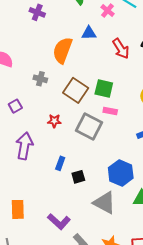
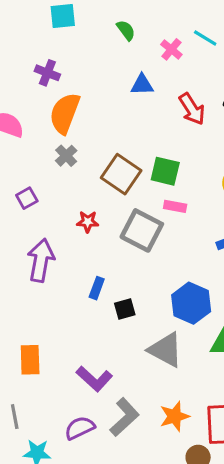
purple cross: (37, 12) -> (47, 73), moved
orange semicircle: (63, 50) -> (65, 113), moved
gray cross: (40, 79) -> (66, 156), turned 32

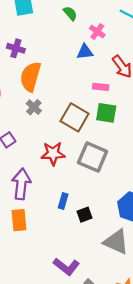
pink cross: (171, 49) -> (97, 32), moved
pink rectangle: (175, 206) -> (101, 87), moved
red star: (88, 222) -> (53, 154), size x1.5
orange rectangle: (30, 360) -> (19, 220), moved

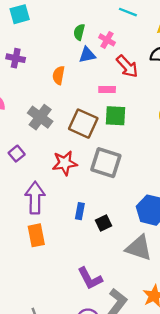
green semicircle: (70, 13) -> (79, 32), moved, turned -119
pink cross: (97, 32) -> (107, 40), moved
orange semicircle: (31, 77) -> (59, 75), moved, size x0.6
gray cross: (34, 107) -> (40, 117), size x1.5
purple L-shape: (66, 267) -> (90, 278), turned 30

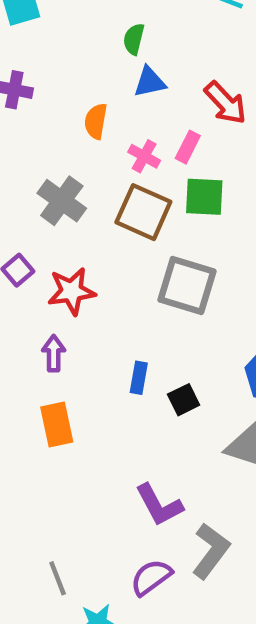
pink cross: (107, 40) -> (144, 156), moved
pink rectangle: (107, 89) -> (188, 147), turned -63
red star: (65, 163) -> (71, 291), moved
purple arrow: (35, 198) -> (54, 353), size x0.6

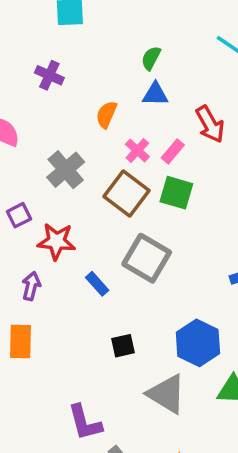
blue rectangle: (139, 378) -> (97, 284), moved, turned -65

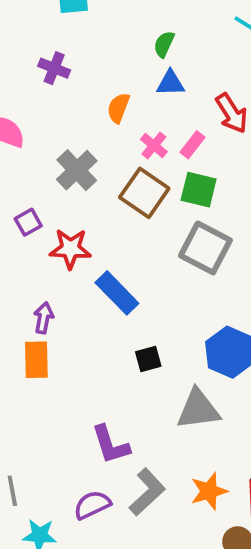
gray square: (147, 258) -> (205, 248), moved
blue rectangle: (97, 284) -> (117, 293), size x1.6
purple arrow: (31, 286) -> (44, 318), moved
gray triangle: (167, 394) -> (198, 409), turned -36

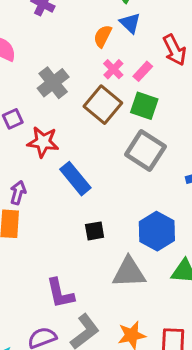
blue triangle: (170, 83) -> (130, 23), turned 40
orange semicircle: (118, 108) -> (103, 36), moved

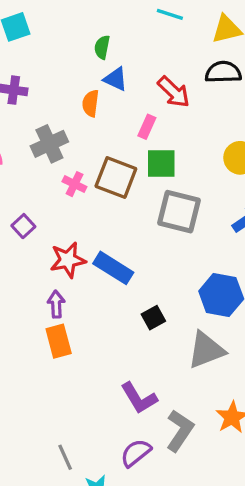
pink cross: (113, 69) -> (74, 184), moved
gray cross: (53, 83) -> (49, 144), moved, turned 32
red star: (43, 142) -> (68, 260), moved

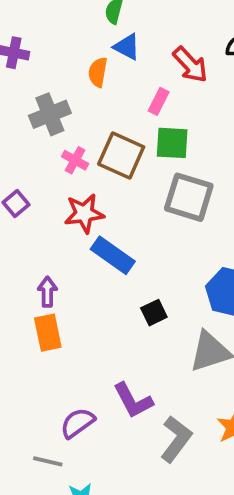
red star: (68, 260) -> (84, 213), moved
purple semicircle: (136, 453) -> (77, 423), moved
gray line: (65, 457) -> (48, 461), turned -56

